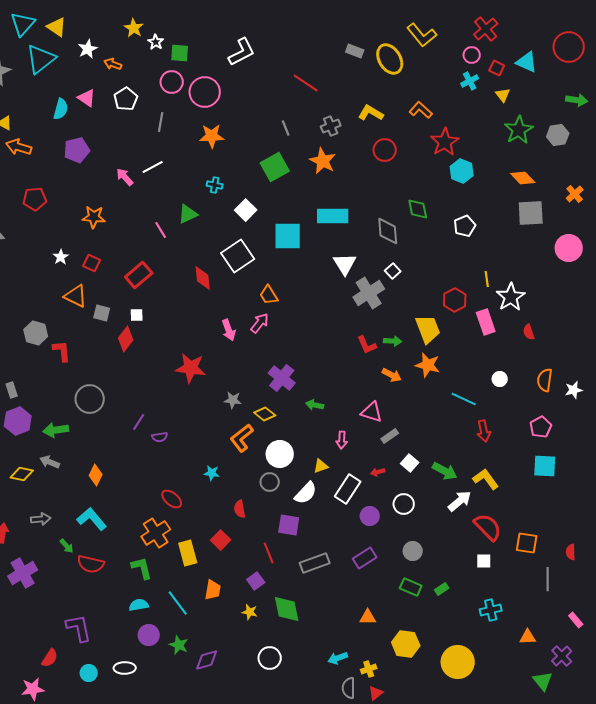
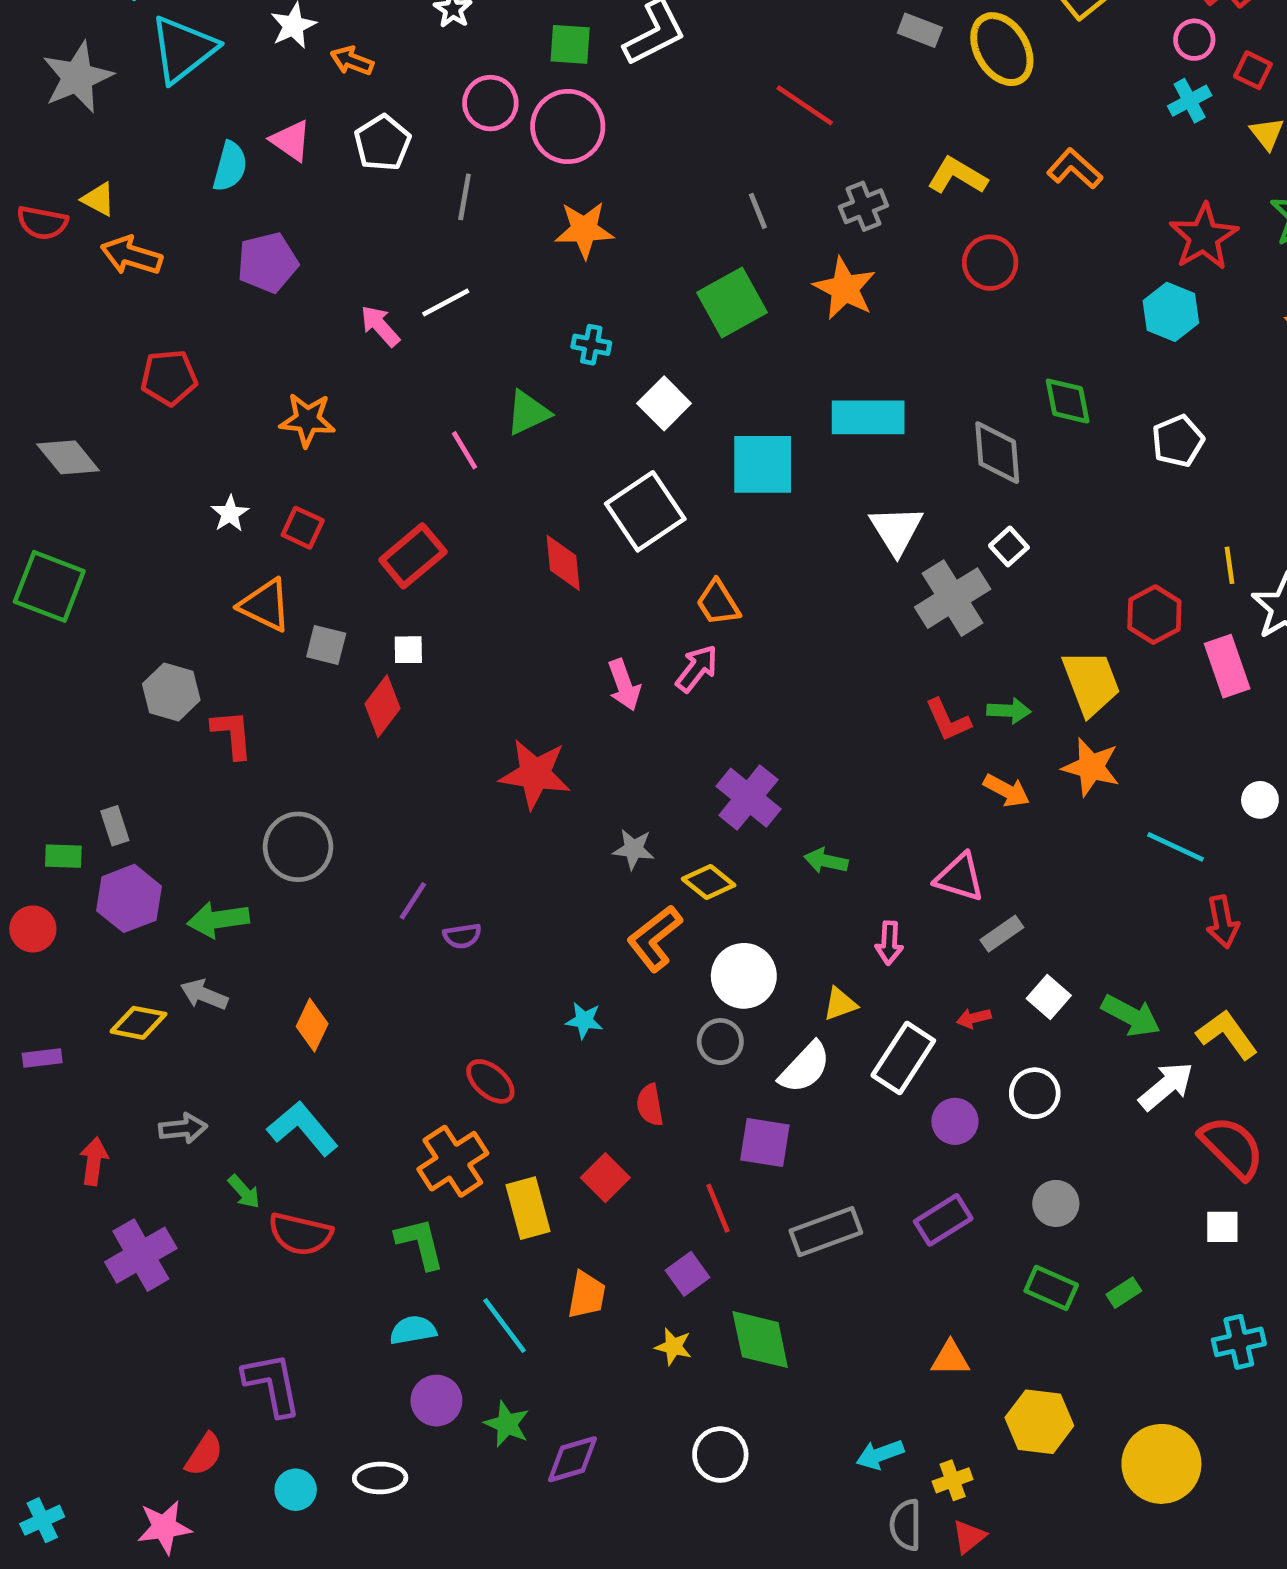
green square: (180, 53) -> (570, 44), moved
red star: (445, 142) -> (1204, 237), moved

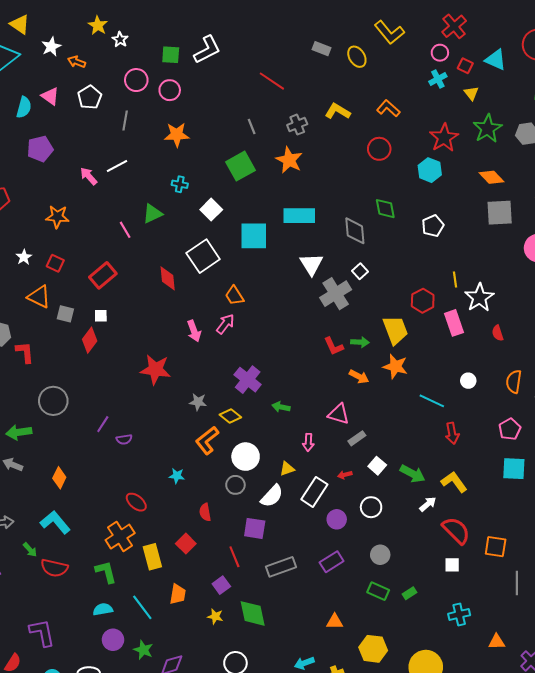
yellow ellipse: (1002, 49) -> (357, 57), size x0.7
pink circle: (568, 127) -> (170, 90), size x0.7
red circle: (990, 263) -> (379, 149), moved
white arrow: (1166, 1086) -> (428, 504), size x0.7

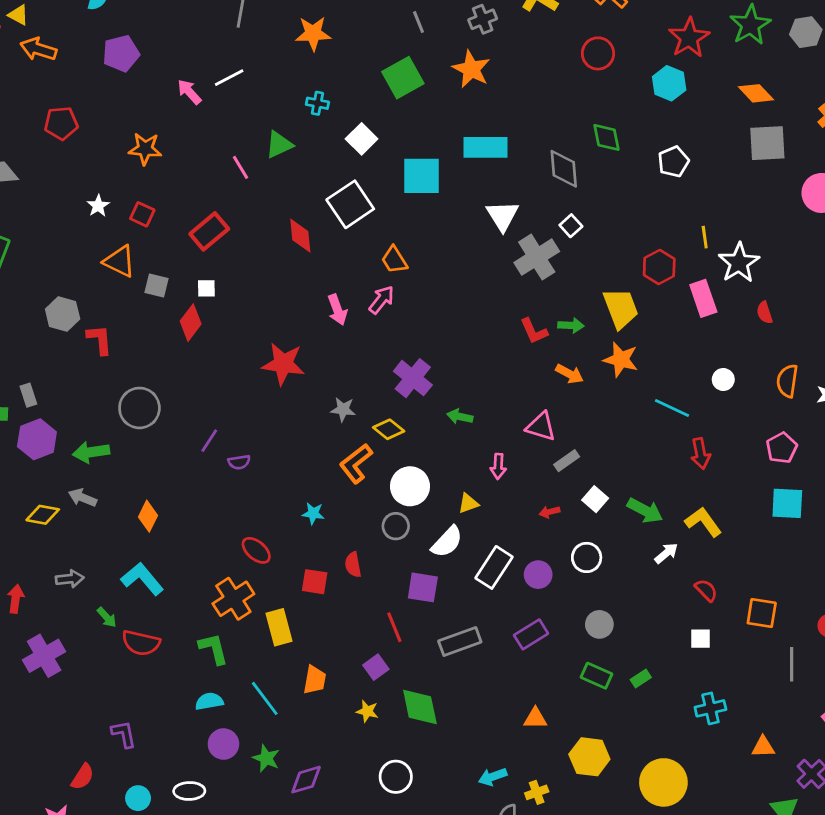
white rectangle: (314, 492) -> (494, 567), moved
red semicircle: (456, 530) -> (706, 590), size x0.6
red square: (186, 544) -> (315, 582), moved, turned -36
purple L-shape: (42, 633) -> (124, 734), size x0.7

